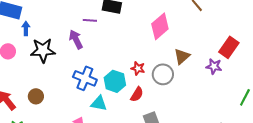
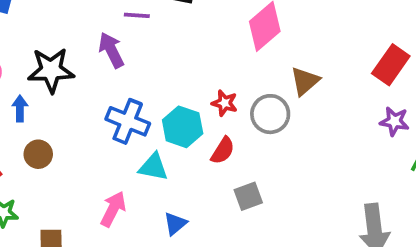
blue arrow: (26, 28) -> (20, 109), moved
purple star: (214, 66) -> (394, 121), moved

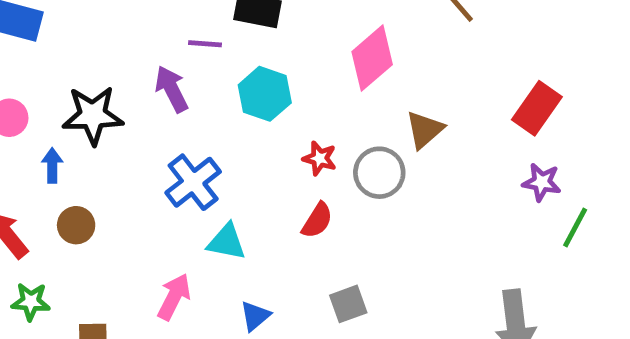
blue cross: (128, 121) -> (193, 182), turned 30
cyan hexagon: (183, 127) -> (265, 94), moved
gray square: (248, 196) -> (348, 304), moved

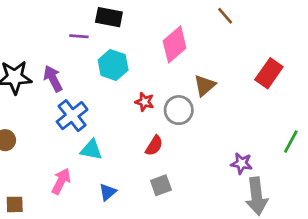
purple arrow: (172, 89) -> (53, 79), moved
purple star: (542, 182) -> (242, 163), moved
red semicircle: (317, 220) -> (154, 146), moved

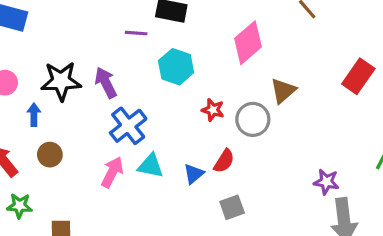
pink arrow: (61, 181) -> (112, 172), moved
blue triangle: (108, 192) -> (194, 174), moved

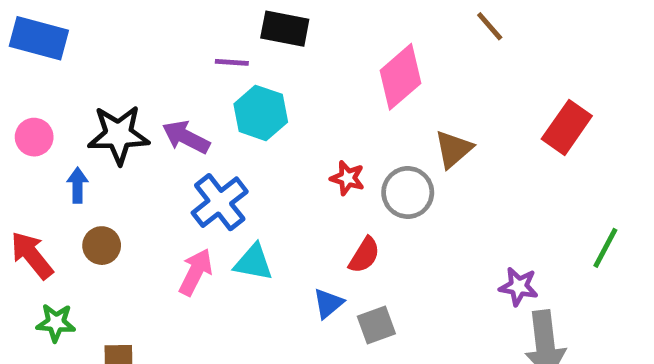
cyan hexagon: (176, 67) -> (261, 113), moved
purple arrow: (106, 83) -> (186, 137), turned -36
blue triangle: (194, 174) -> (328, 303), moved

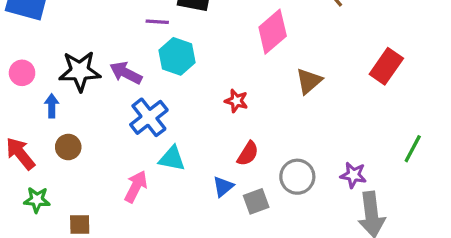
gray circle: (408, 193) -> (297, 177), moved
pink arrow: (196, 272) -> (136, 187), moved

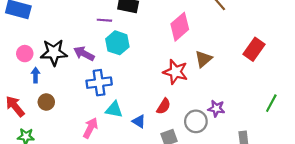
pink circle: (22, 73) -> (25, 54), moved
red star: (236, 101) -> (175, 72), moved, size x1.6
blue cross: (149, 117) -> (99, 83), turned 30
purple star: (353, 175) -> (216, 108), moved
blue triangle: (223, 187) -> (139, 121), moved, turned -48

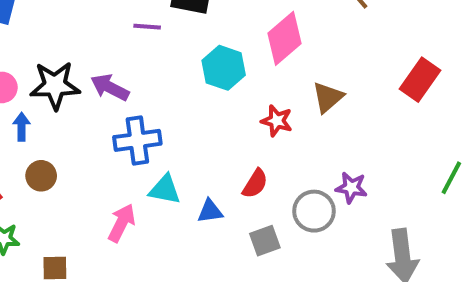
cyan hexagon: (117, 43) -> (224, 68), moved
red star: (175, 72) -> (277, 121), size x0.7
blue triangle: (139, 121) -> (210, 211), turned -40

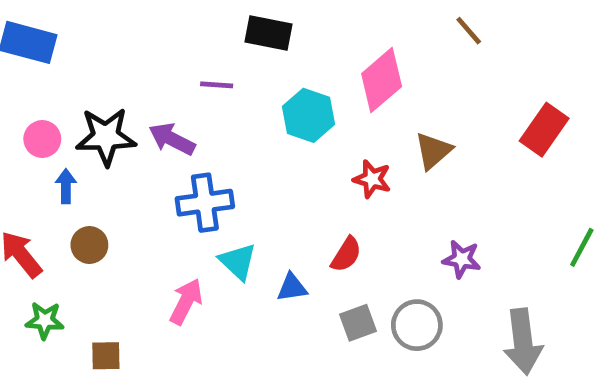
purple line: (147, 27) -> (217, 85), moved
cyan triangle: (165, 190) -> (238, 262), turned 32
gray circle: (314, 211) -> (417, 325), moved

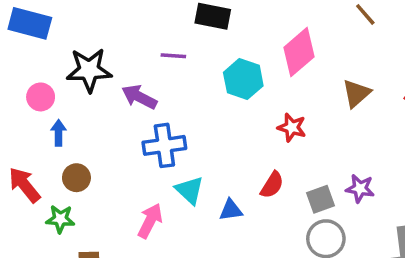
black star: (106, 137) -> (89, 70), moved
brown triangle: (433, 151) -> (356, 93), moved
green star: (45, 320) -> (60, 219), moved
gray square: (358, 323) -> (320, 199), moved

